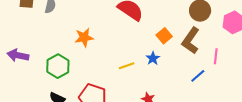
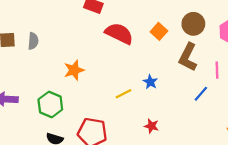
orange square: (164, 36) -> (159, 31), moved

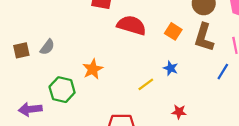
orange square: (159, 31) -> (173, 31), moved
gray semicircle: (33, 41) -> (47, 47), turned 42
green hexagon: (50, 104) -> (62, 90), moved

